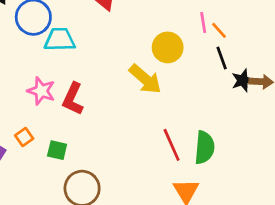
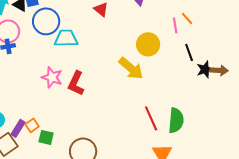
orange line: (219, 30) -> (187, 18), moved
orange square: (24, 137) -> (32, 125), moved
green square: (57, 150) -> (46, 137), moved

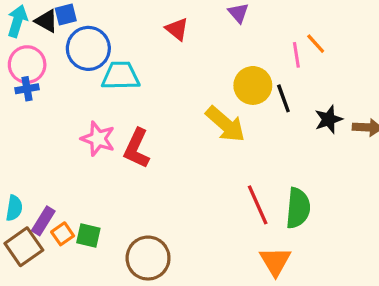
black line: (189, 52) -> (283, 98), moved
black star: (205, 69) -> (329, 119), moved
orange square: (32, 125) -> (63, 234), moved

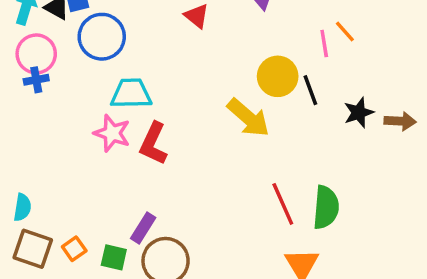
cyan trapezoid: (121, 76) -> (131, 94), moved
purple rectangle: (43, 221) -> (143, 228), moved
orange square: (63, 234) -> (74, 249), moved
green square: (88, 235) -> (114, 257), moved
brown square: (24, 247) -> (33, 249), turned -36

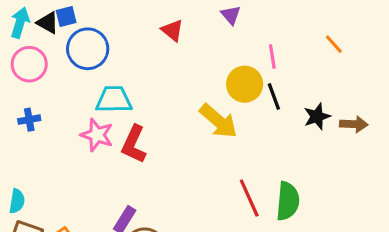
orange line: (345, 32) -> (334, 44), moved
pink line: (324, 44) -> (272, 56), moved
blue cross: (36, 80) -> (29, 120), moved

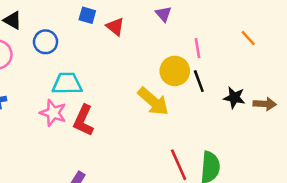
blue square: (66, 16) -> (87, 15), moved, turned 30
blue circle: (88, 49) -> (46, 42), size x0.7
black star: (317, 116) -> (234, 98), turned 30

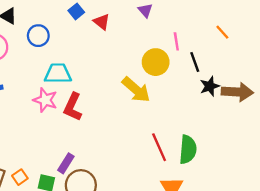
blue square: (87, 15) -> (76, 11), turned 35
black line: (199, 81) -> (195, 62), moved
black star: (234, 98) -> (210, 86), turned -30
brown arrow: (265, 104) -> (237, 92), size x1.5

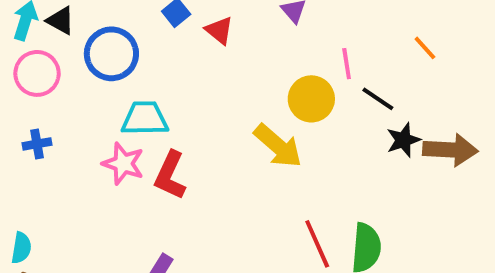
blue circle: (38, 36) -> (111, 54), size x1.4
black line: (195, 62) -> (378, 99), turned -36

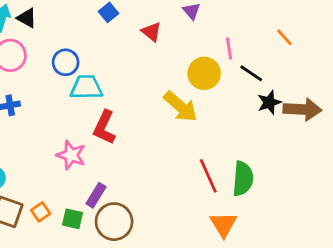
red triangle: (219, 30) -> (151, 32), moved
blue circle: (111, 54) -> (66, 62), moved, size x0.7
pink star: (123, 164) -> (71, 155), moved

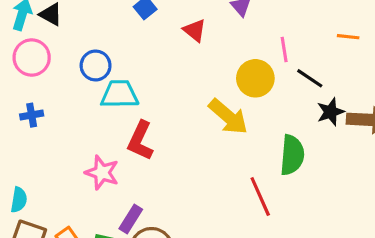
orange line: (284, 37) -> (348, 37), turned -42
green semicircle: (243, 179) -> (292, 155), moved

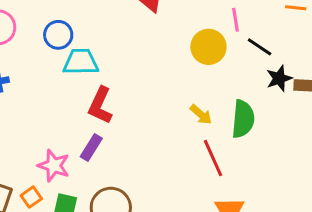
yellow arrow: (228, 117) -> (201, 114), moved, size x0.6
pink star: (102, 173) -> (54, 166), moved
purple rectangle: (131, 219) -> (91, 148), moved

